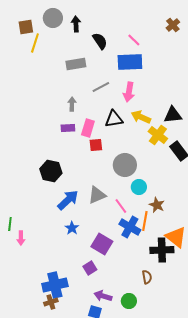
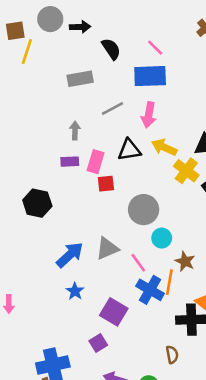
black arrow: (76, 24) -> (80, 27), turned 91
black hexagon: (51, 171) -> (37, 203), moved

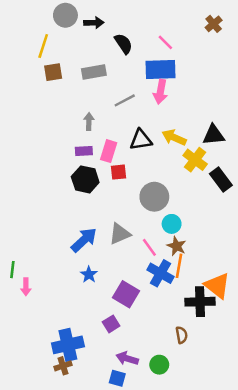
brown square: (15, 31) -> (53, 72), moved
pink arrow: (149, 115) -> (160, 92), moved
black hexagon: (37, 203) -> (85, 179), moved
brown star: (185, 261) -> (177, 246), moved

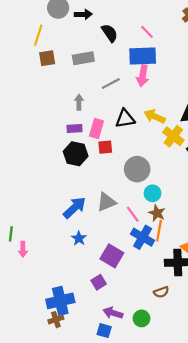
brown semicircle: (181, 335) -> (161, 292), turned 80

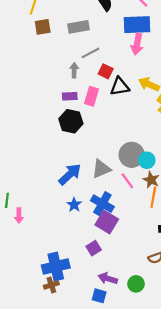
gray line: (111, 83) -> (90, 53), moved
red square: (105, 147) -> (106, 71), moved, turned 32
gray circle: (137, 169) -> (132, 155), moved
blue cross: (143, 237) -> (102, 204), moved

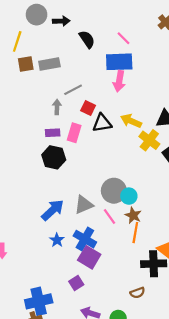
gray rectangle: (78, 27) -> (49, 64), moved

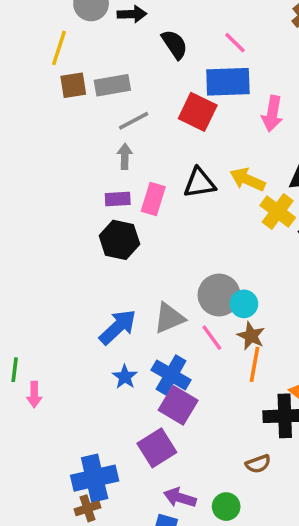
pink arrow: (119, 81) -> (272, 114), moved
gray line: (73, 90) -> (134, 121), moved
red square: (88, 108) -> (198, 112), moved, size x1.5
purple square: (76, 283) -> (157, 448), size x1.5

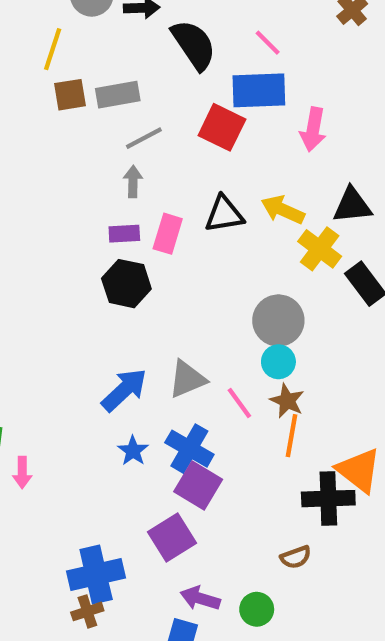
black semicircle: (175, 44) -> (194, 45), size x1.4
gray circle: (219, 295) -> (278, 320), moved

